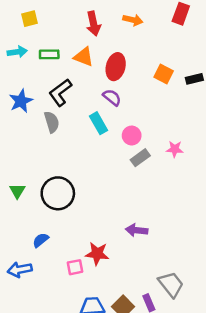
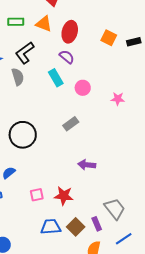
gray rectangle: (140, 158) -> (71, 124), moved
red star: (97, 254) -> (64, 196), moved

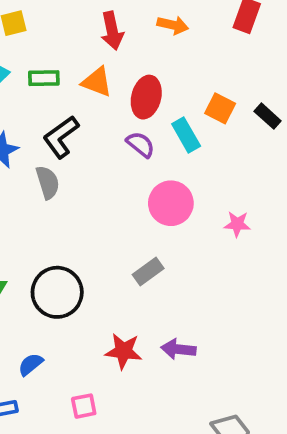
black rectangle: (134, 42) -> (268, 116), turned 56
cyan rectangle: (56, 78) -> (186, 135), moved
pink circle: (83, 88) -> (171, 203), size x1.5
red star: (64, 196) -> (123, 351), moved

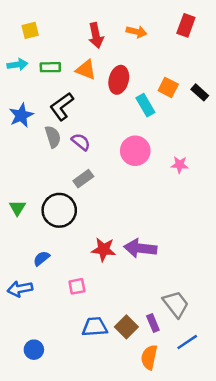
purple semicircle: (141, 144) -> (81, 142), moved
gray rectangle: (148, 271) -> (83, 179), moved
purple arrow: (178, 349) -> (140, 248), size x1.4

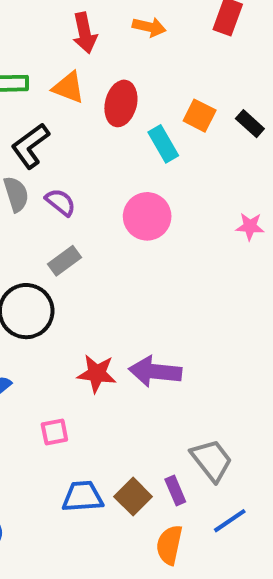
pink star: (180, 165) -> (250, 226), moved

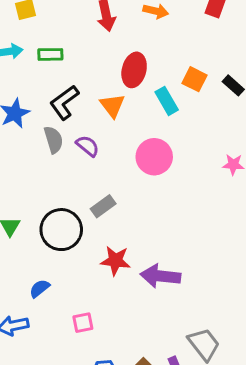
orange triangle: (69, 87) -> (112, 106), moved, turned 32
gray rectangle: (64, 261) -> (103, 206), moved
red star: (97, 374) -> (115, 261), moved

